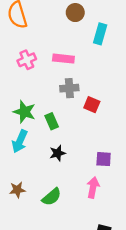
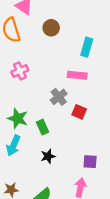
brown circle: (75, 13) -> (51, 28), moved
pink rectangle: (63, 59) -> (77, 75), moved
gray cross: (69, 88) -> (59, 97), turned -35

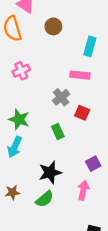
green rectangle: (43, 127) -> (58, 132), moved
black star: (48, 156) -> (50, 172), moved, size x1.5
purple square: (90, 162) -> (93, 164), turned -32

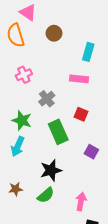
gray cross: (61, 97) -> (47, 99), moved
green rectangle: (58, 132) -> (58, 132), size x1.6
purple square: (93, 164) -> (91, 152), moved, turned -32
pink arrow: (83, 190) -> (81, 201), moved

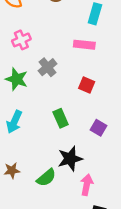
green star: (22, 120) -> (17, 79), moved
green rectangle: (58, 132) -> (61, 118), moved, size x0.7
black star: (51, 170) -> (70, 159), moved

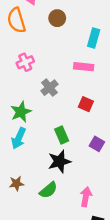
green star: (17, 79) -> (21, 112), moved, turned 30
black star: (70, 159) -> (59, 161), moved

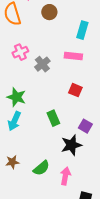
gray cross: (49, 88) -> (42, 64), moved
green star: (21, 112) -> (16, 97), turned -30
black star: (59, 161) -> (71, 145), moved
pink arrow: (86, 197) -> (65, 176), moved

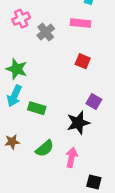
green rectangle: (53, 118) -> (37, 108), moved, turned -49

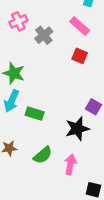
pink rectangle: (80, 23) -> (80, 26), turned 36
red square: (83, 61) -> (80, 56), moved

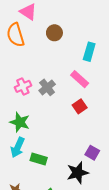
pink cross: (18, 21) -> (23, 86), moved
red square: (80, 56) -> (80, 106), turned 32

